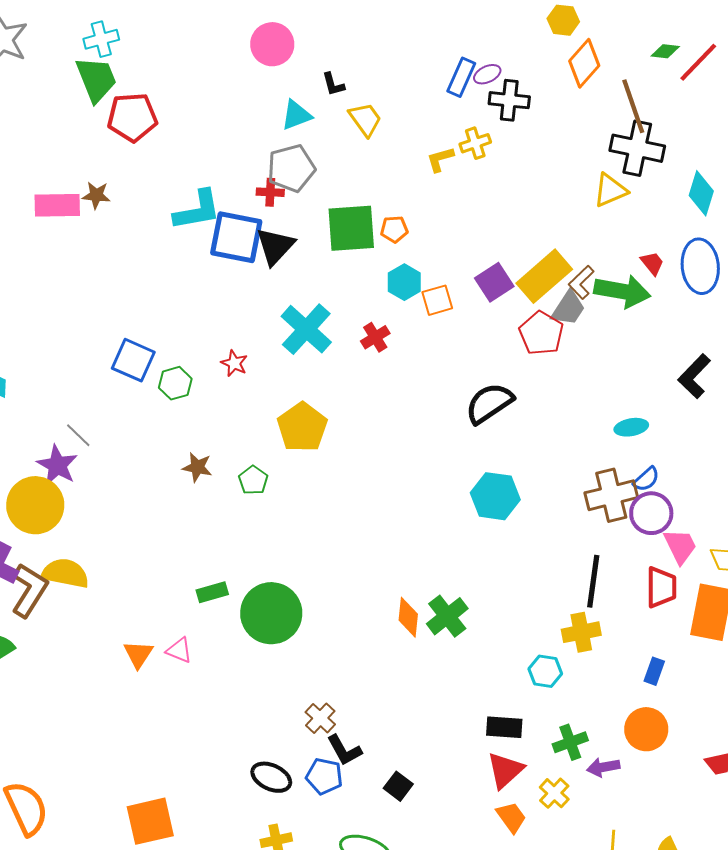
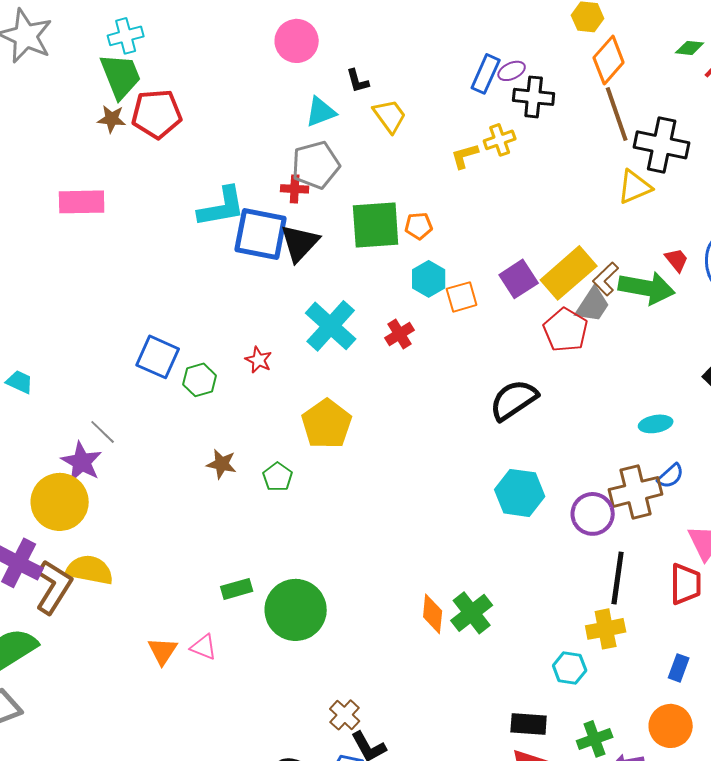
brown line: (633, 106) -> (617, 114), moved
brown star: (96, 195) -> (112, 119), moved
purple circle: (651, 513) -> (593, 514), moved

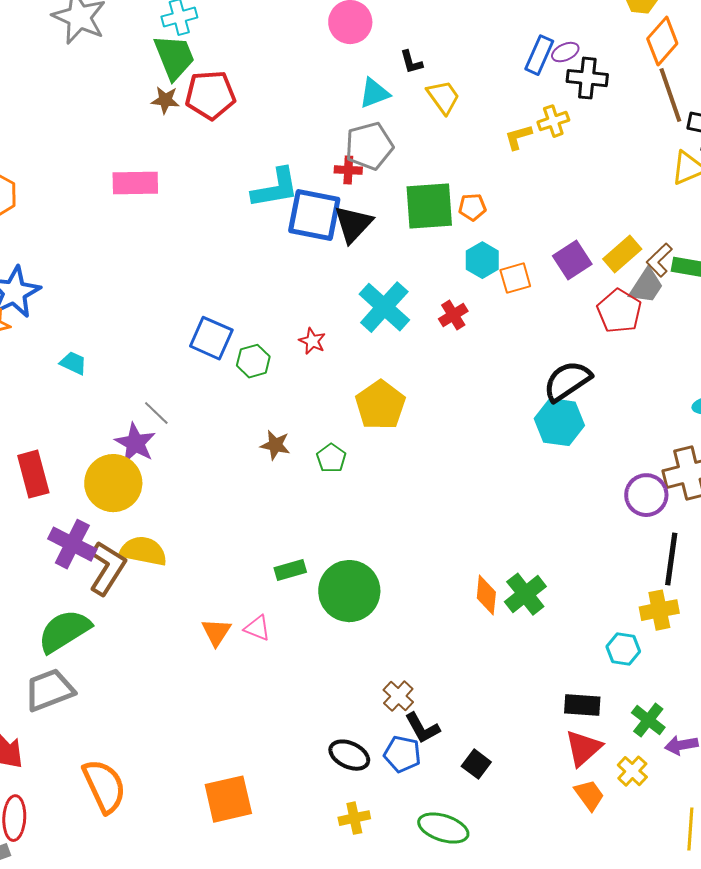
yellow rectangle: (569, 273) -> (622, 254), size x0.7
cyan hexagon: (520, 493) -> (559, 422), moved
green cross: (595, 739) -> (648, 720), turned -32

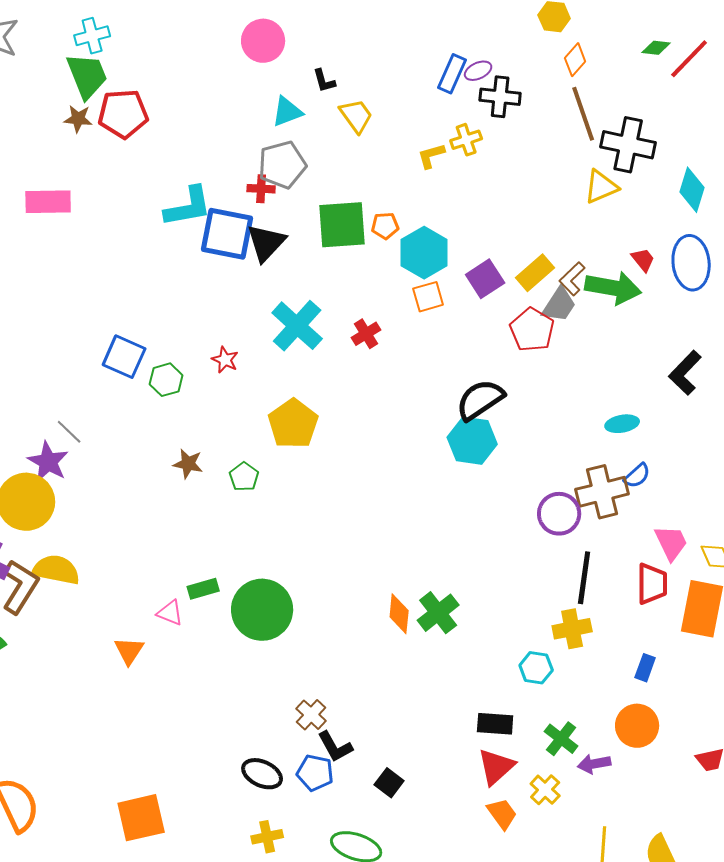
orange diamond: (662, 41) -> (575, 60), size x0.7
cyan hexagon: (482, 260) -> (424, 253), moved, size x1.4
pink triangle: (257, 628) -> (170, 613), moved

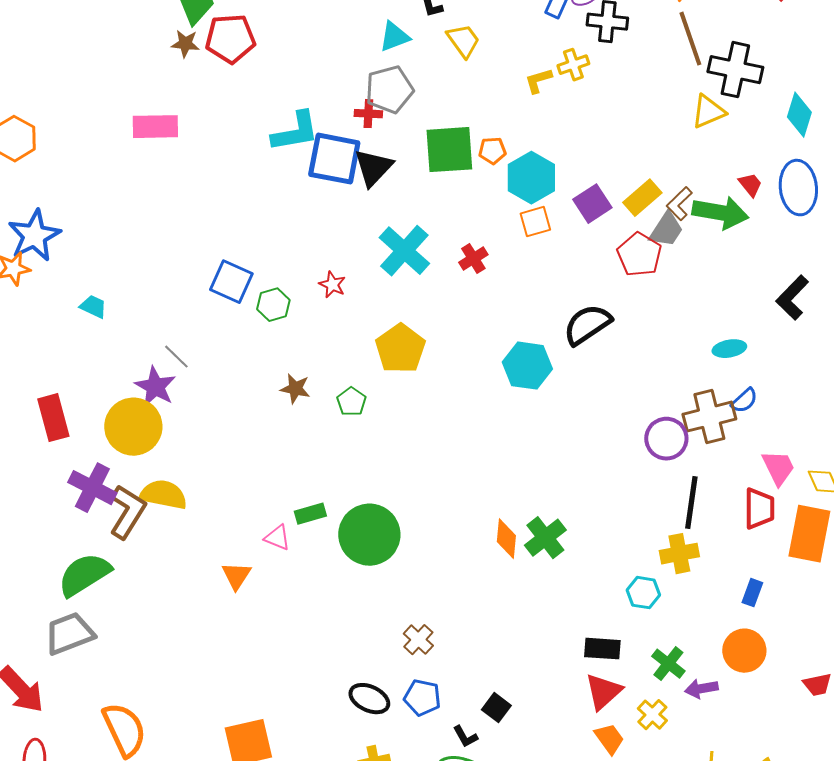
cyan hexagon: (472, 441) -> (527, 366), moved
black L-shape: (335, 747) -> (465, 737), moved, size x0.7

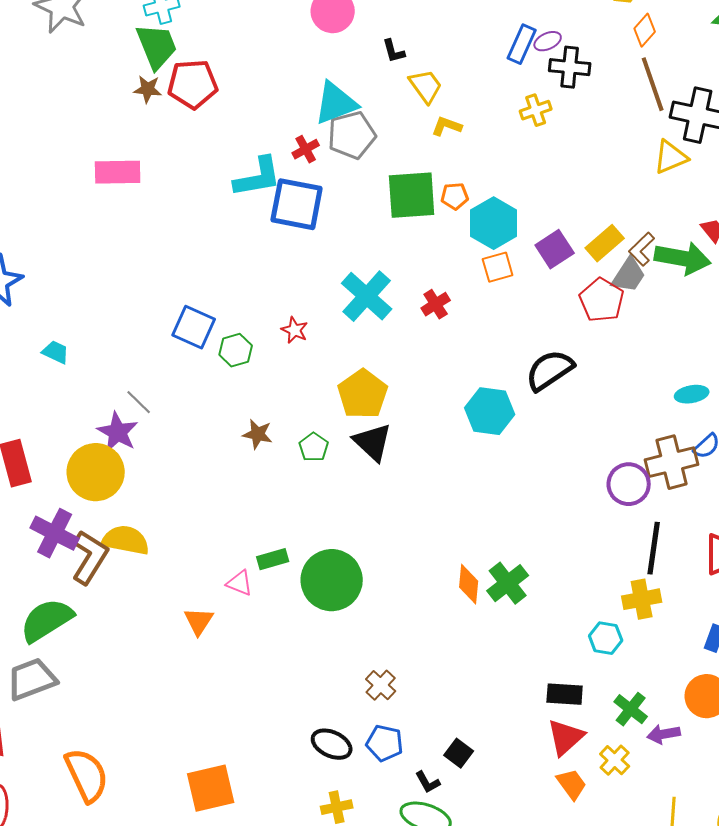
cyan triangle: (394, 37) -> (336, 103), moved, size x1.4
yellow L-shape: (538, 81) -> (447, 126), moved, turned 36
red cross: (368, 114) -> (306, 149), moved, turned -32
black triangle: (373, 168) -> (373, 442), moved, turned -30

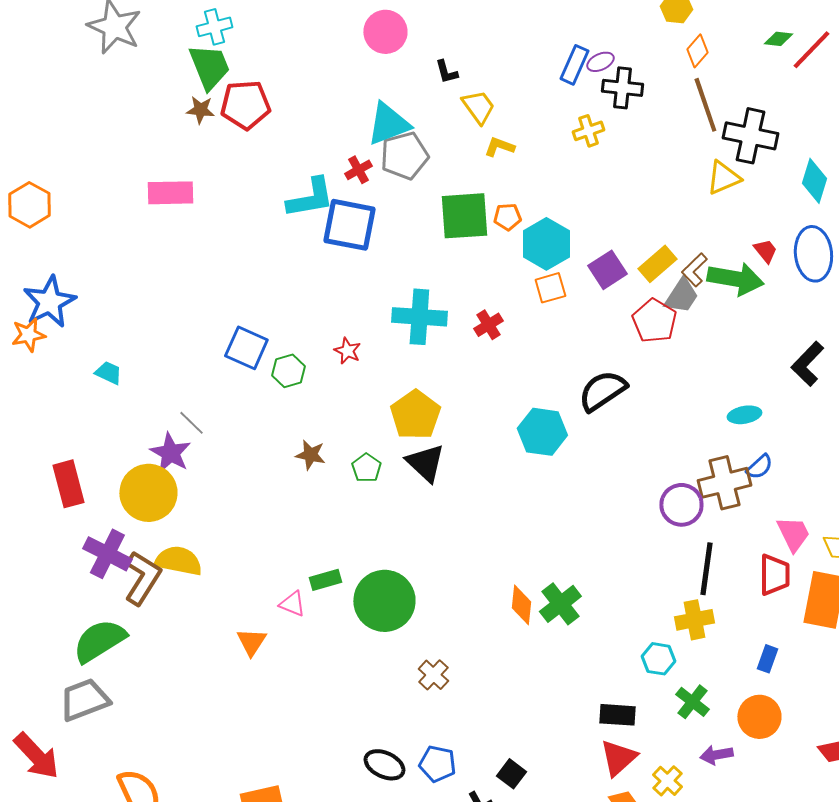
cyan cross: (367, 296) -> (419, 317), turned -38
brown cross: (381, 685) -> (433, 675), moved
green cross: (631, 709) -> (692, 702), moved

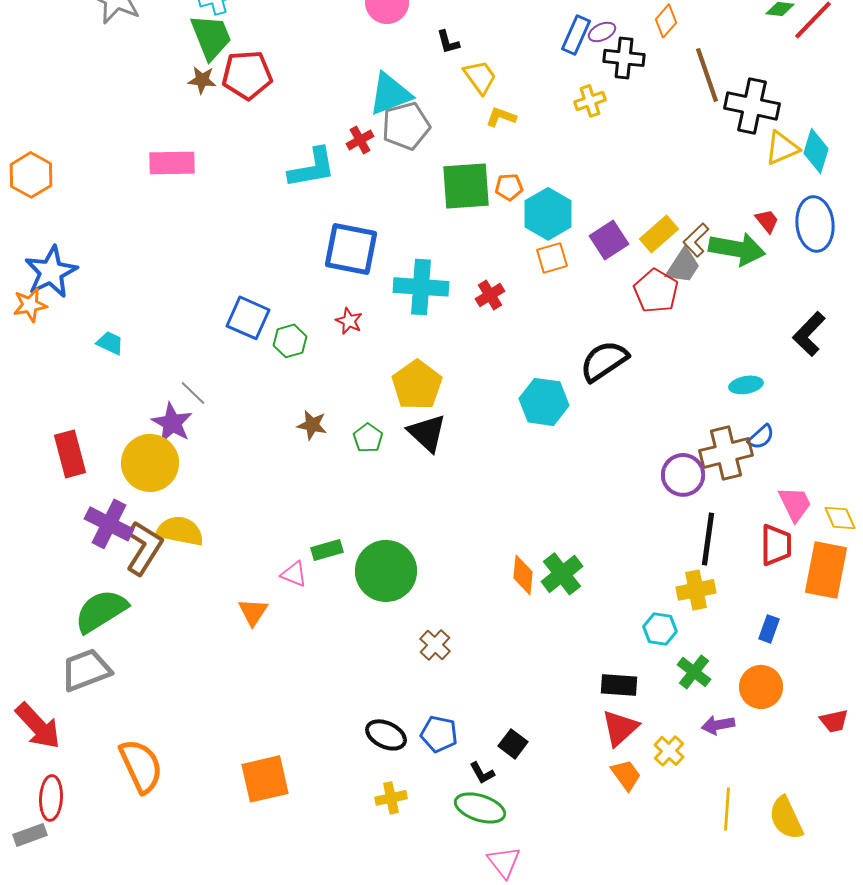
orange diamond: (697, 51) -> (666, 21), moved
yellow triangle: (723, 178) -> (782, 148), moved
blue square: (349, 225) -> (351, 249), moved

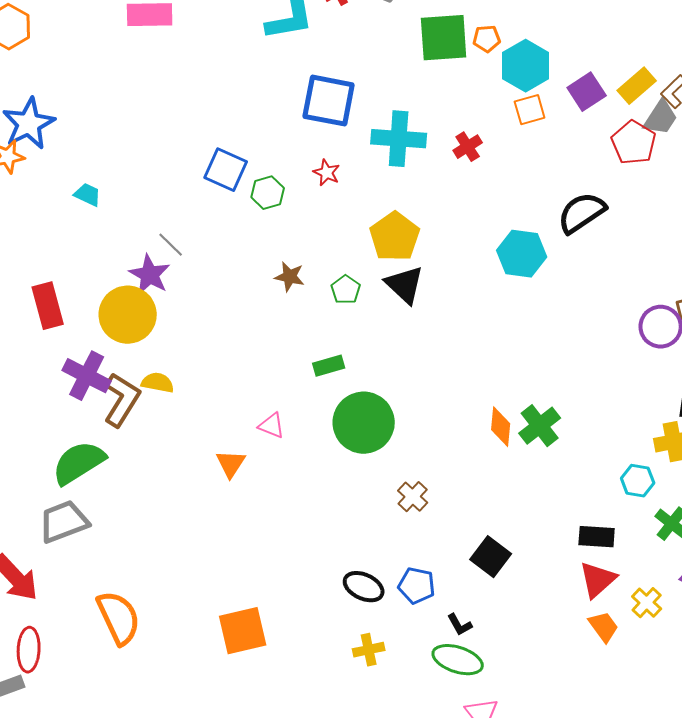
yellow semicircle: (180, 531) -> (158, 383), size x0.7
green rectangle: (327, 550) -> (329, 366), moved
black square: (513, 744) -> (491, 557), moved, size x1.4

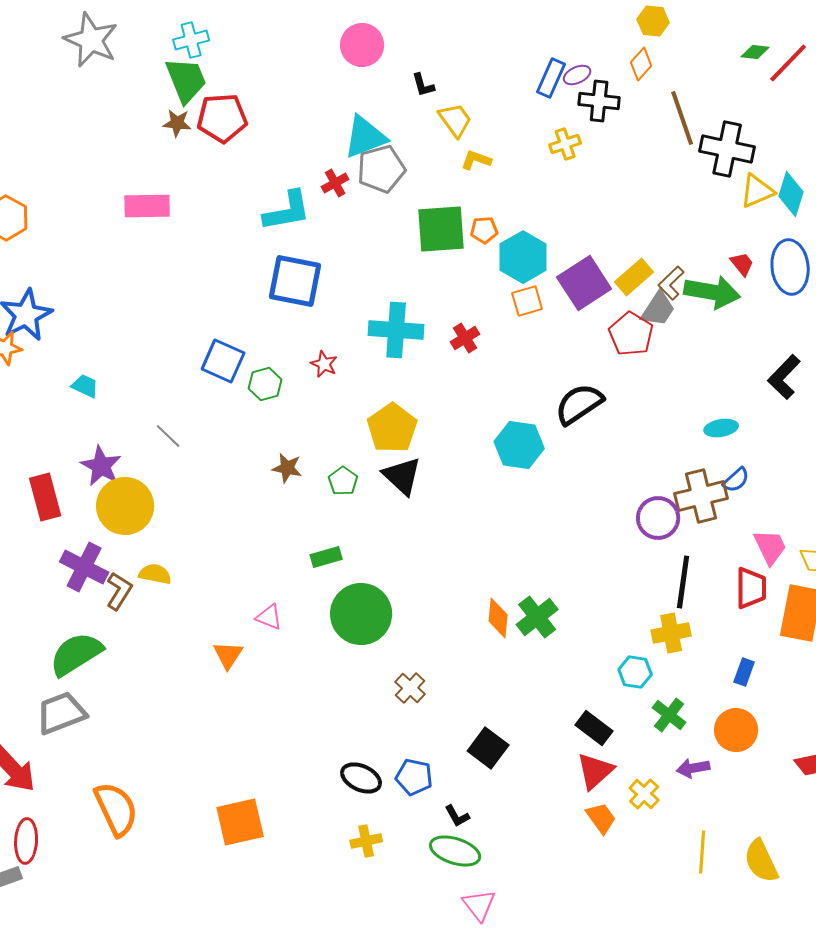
purple square: (587, 92) -> (584, 283), size x1.4
blue square: (329, 101) -> (295, 281), moved
purple star: (150, 275) -> (101, 466), moved
brown L-shape: (122, 400) -> (119, 591), size x0.7
black rectangle: (597, 537) -> (594, 728), turned 33

